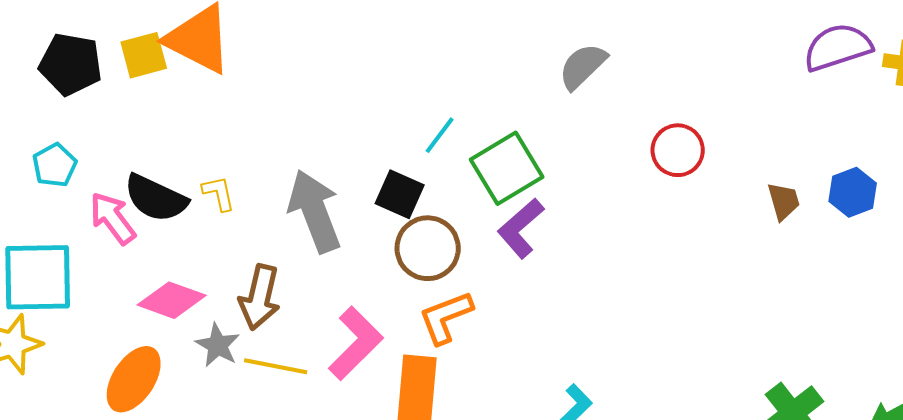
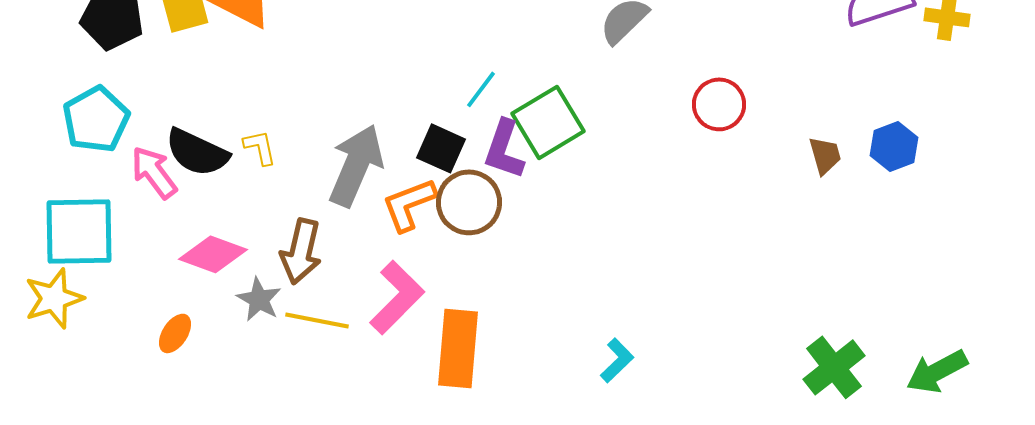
cyan pentagon: (55, 165) -> (96, 119), size x1.5
gray arrow: (315, 211) -> (356, 165), turned 44
purple L-shape: (521, 228) -> (504, 149), moved, turned -30
orange L-shape: (446, 317) -> (409, 204), moved
orange ellipse: (134, 379) -> (175, 333), size x0.6

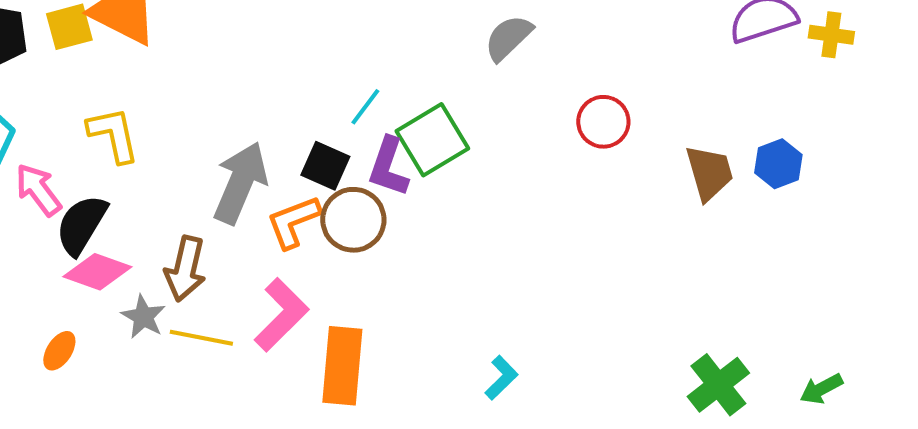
yellow L-shape: (260, 147) -> (113, 135), moved, size x1.6
black semicircle: (197, 152) -> (81, 225), moved, turned 96
brown trapezoid: (825, 155) -> (709, 173), size x1.5
green arrow: (937, 371) -> (821, 389), size x0.7

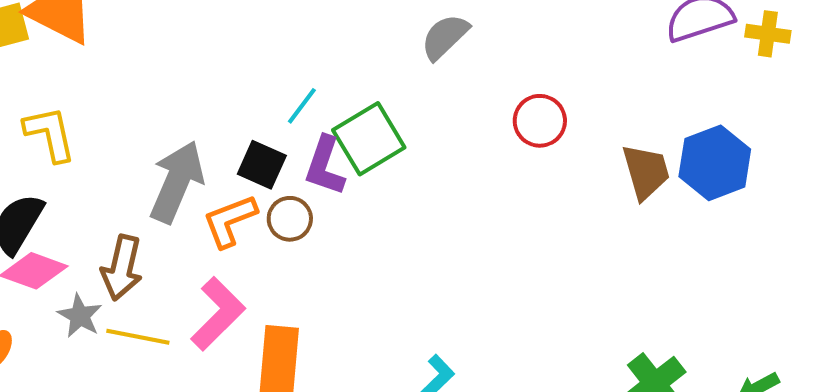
blue hexagon: (778, 164) -> (715, 163), size x1.5
brown circle: (353, 220) -> (290, 219), size x0.7

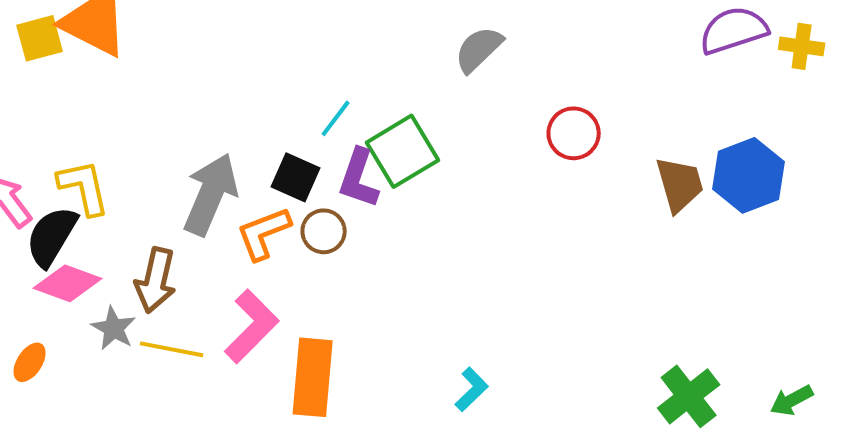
yellow L-shape: (50, 134) -> (84, 187), moved

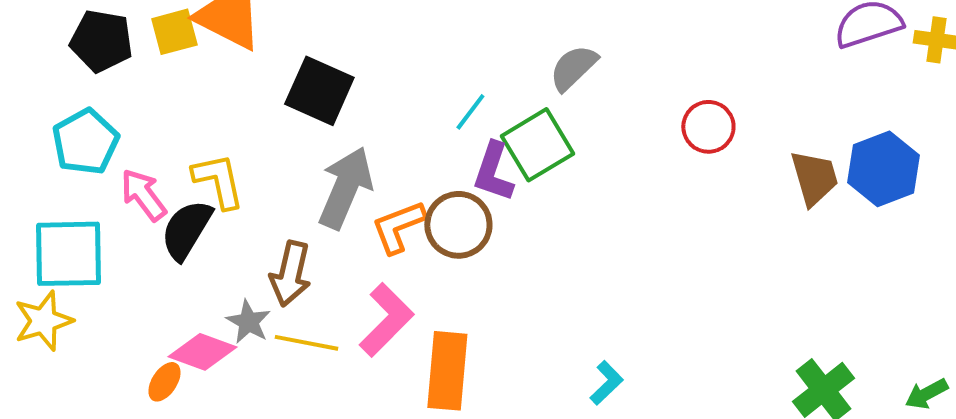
gray semicircle: (479, 49) -> (573, 68), moved
black square: (296, 177) -> (319, 91), moved, size x1.4
brown circle: (324, 231) -> (458, 225), size x1.5
pink diamond: (68, 283) -> (202, 352), moved
orange ellipse: (30, 362) -> (164, 382), moved

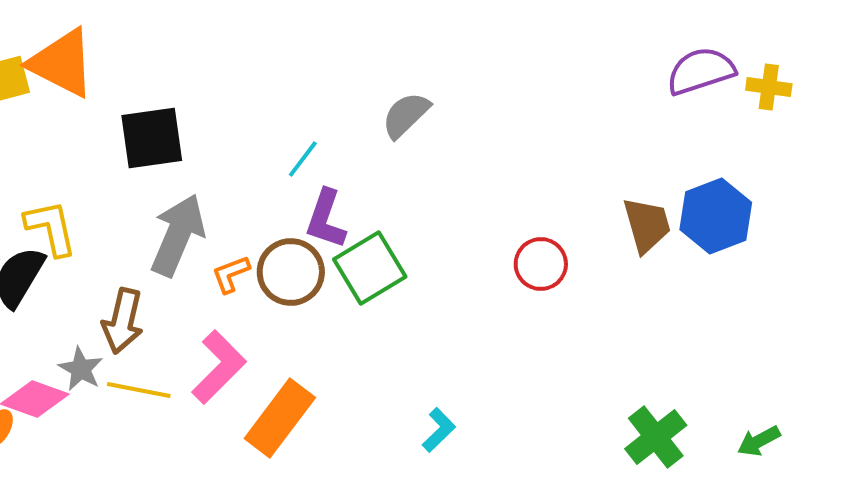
black square: (319, 91) -> (152, 138), turned -32
red circle: (708, 127) -> (541, 264), moved
green square: (537, 145) -> (370, 268), moved
orange L-shape: (398, 227) -> (231, 274), size x0.7
orange rectangle: (447, 371) -> (280, 418), turned 32

